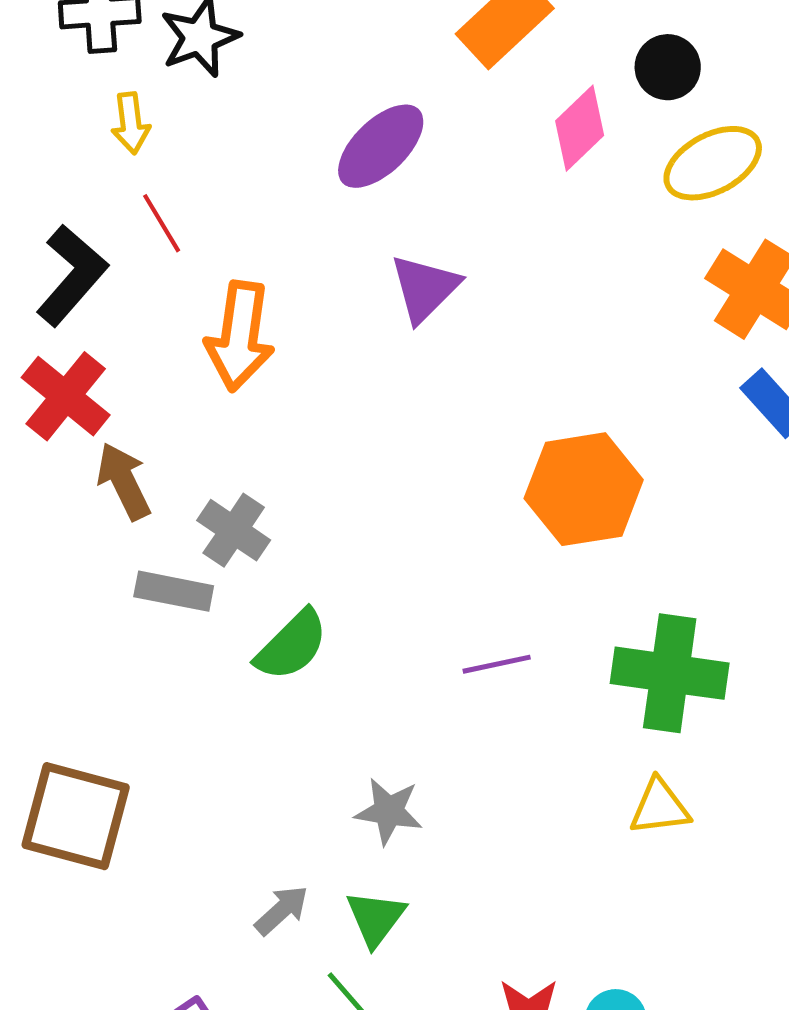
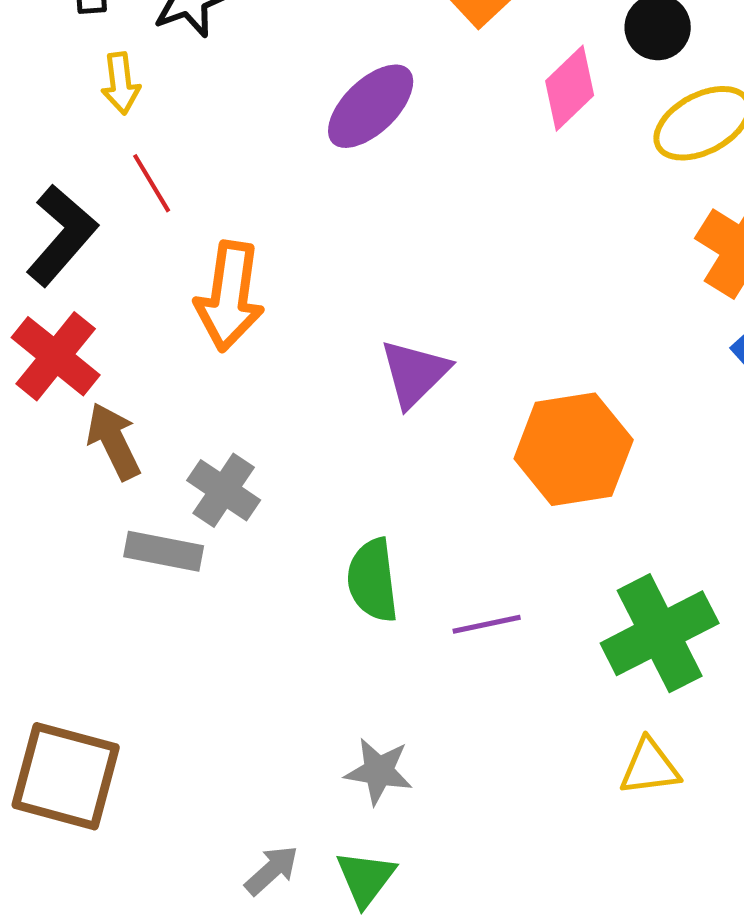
purple triangle: (425, 288) -> (415, 373), moved
green semicircle: (292, 645) -> (373, 580), moved, turned 128
green cross: (670, 673) -> (660, 633), turned -35

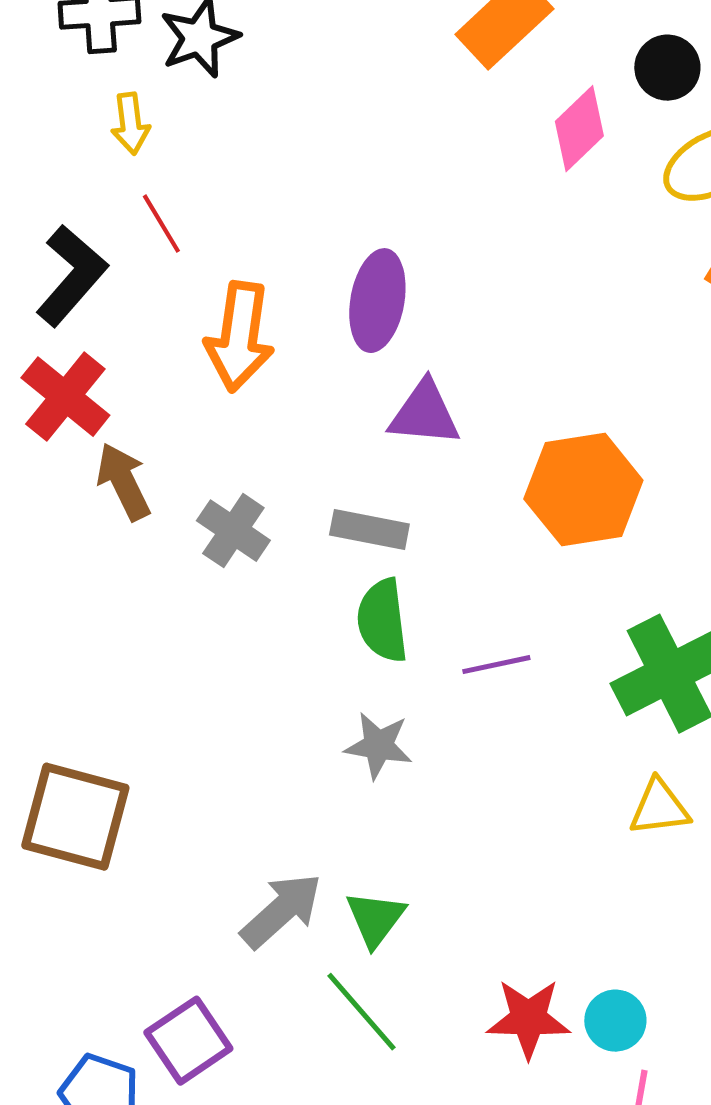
purple ellipse: (371, 106) -> (377, 301), moved, turned -36
purple triangle: (415, 373) -> (424, 414), turned 50
gray rectangle: (164, 551) -> (369, 530), moved
gray star: (379, 771) -> (378, 746), moved
gray arrow: (272, 870) -> (281, 911), size x1.5

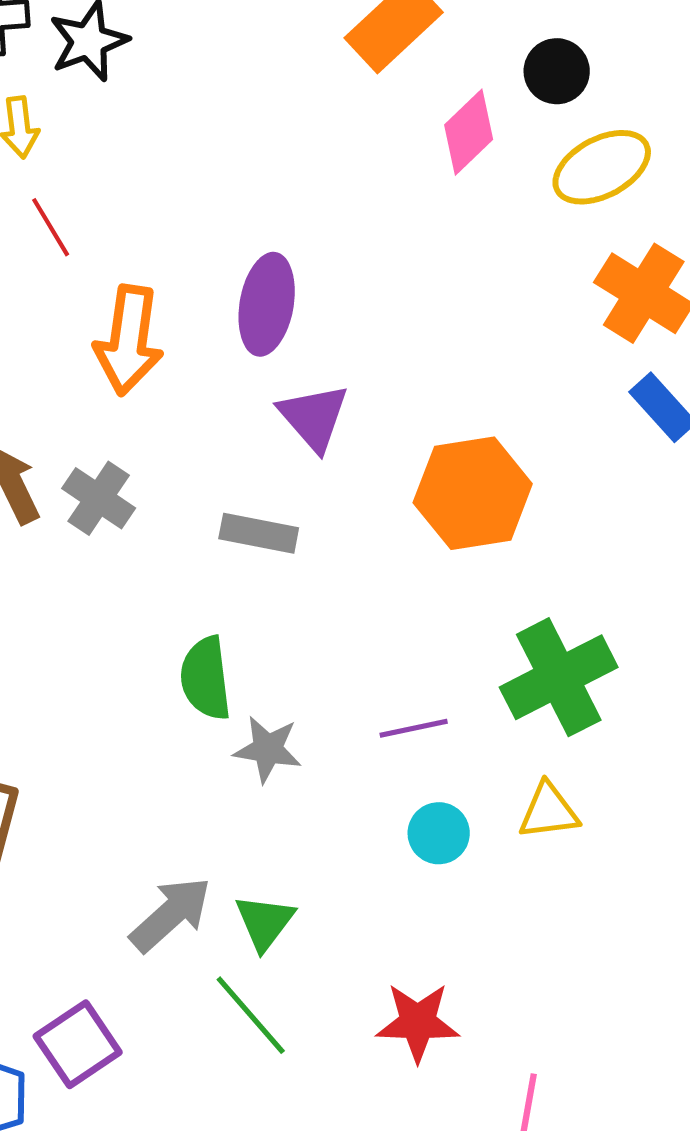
purple triangle: (424, 414) -> (314, 417), turned 44
gray cross: (233, 531) -> (99, 498), moved
green semicircle: (382, 621) -> (206, 678), moved
purple line: (496, 665) -> (414, 728), moved
cyan circle: (615, 1021) -> (439, 833), moved

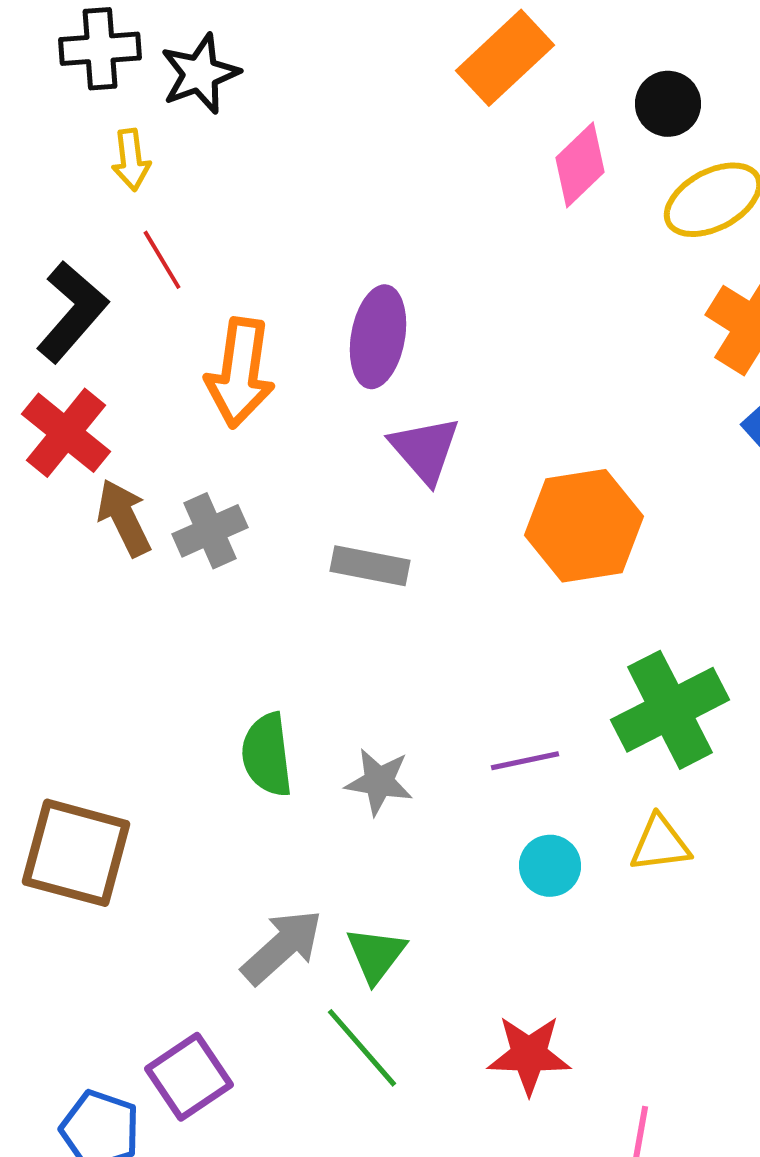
gray cross: (99, 498) -> (210, 531), turned 32
green semicircle: (206, 678) -> (267, 755), moved

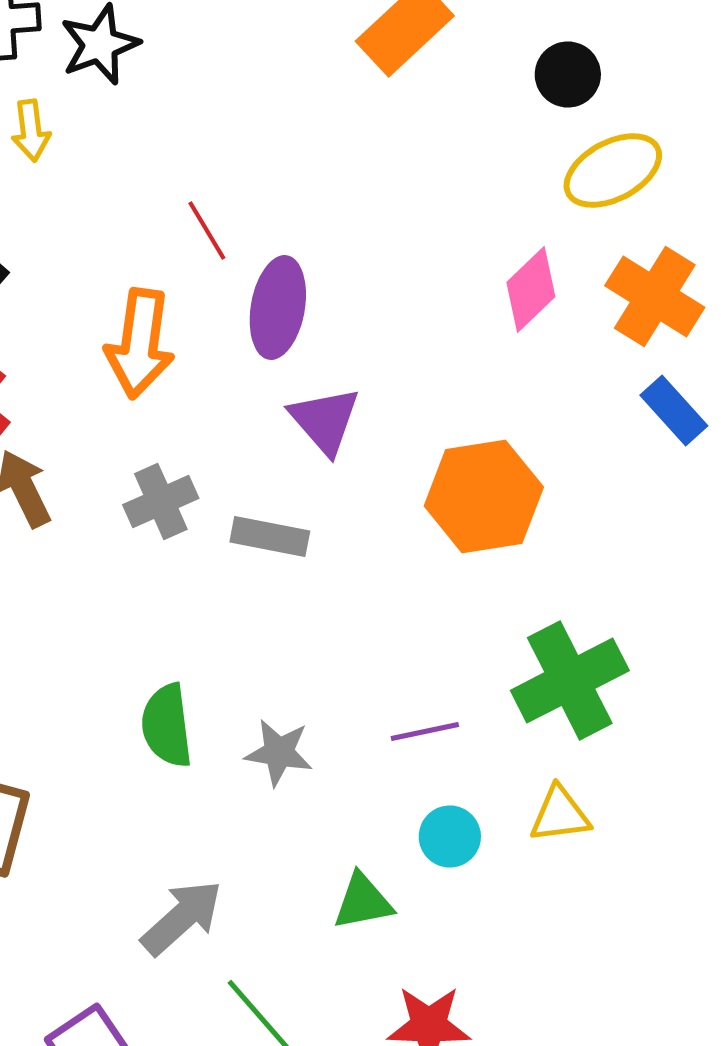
pink diamond: (580, 165) -> (531, 290), moved
red line: (162, 260) -> (207, 230), moved
gray cross: (210, 531) -> (161, 502), moved
green triangle: (376, 955) -> (363, 902), moved, turned 42

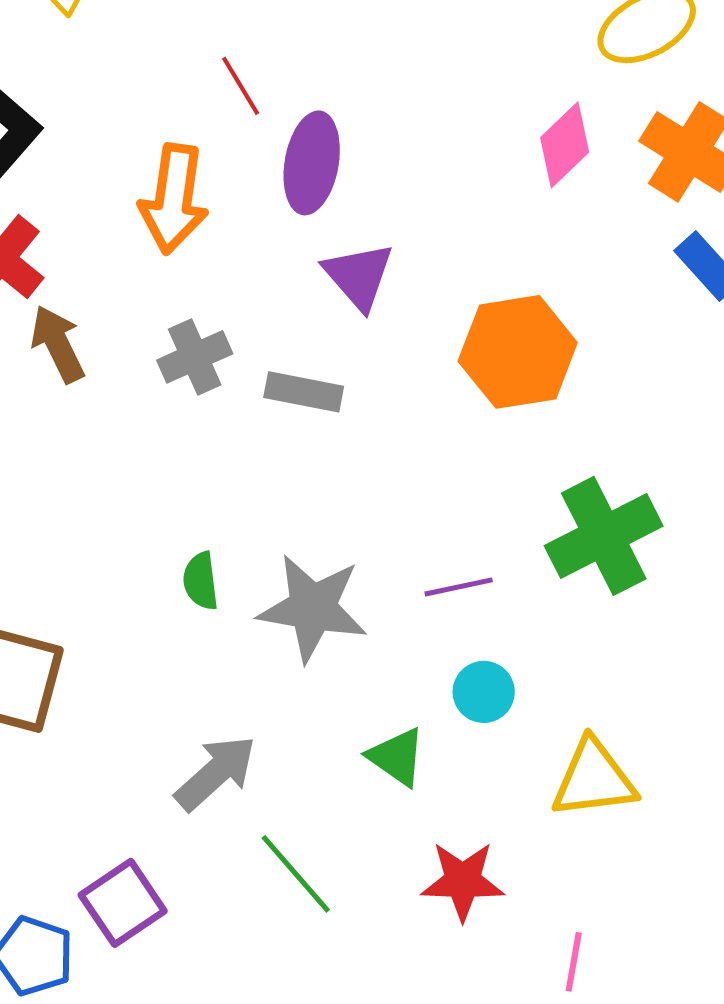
green semicircle: (167, 726) -> (201, 581), size x0.7
gray star: (279, 752) -> (313, 608), size x1.6
yellow triangle: (560, 814) -> (594, 779), moved, size x1.4
green triangle: (363, 902) -> (397, 757), turned 46

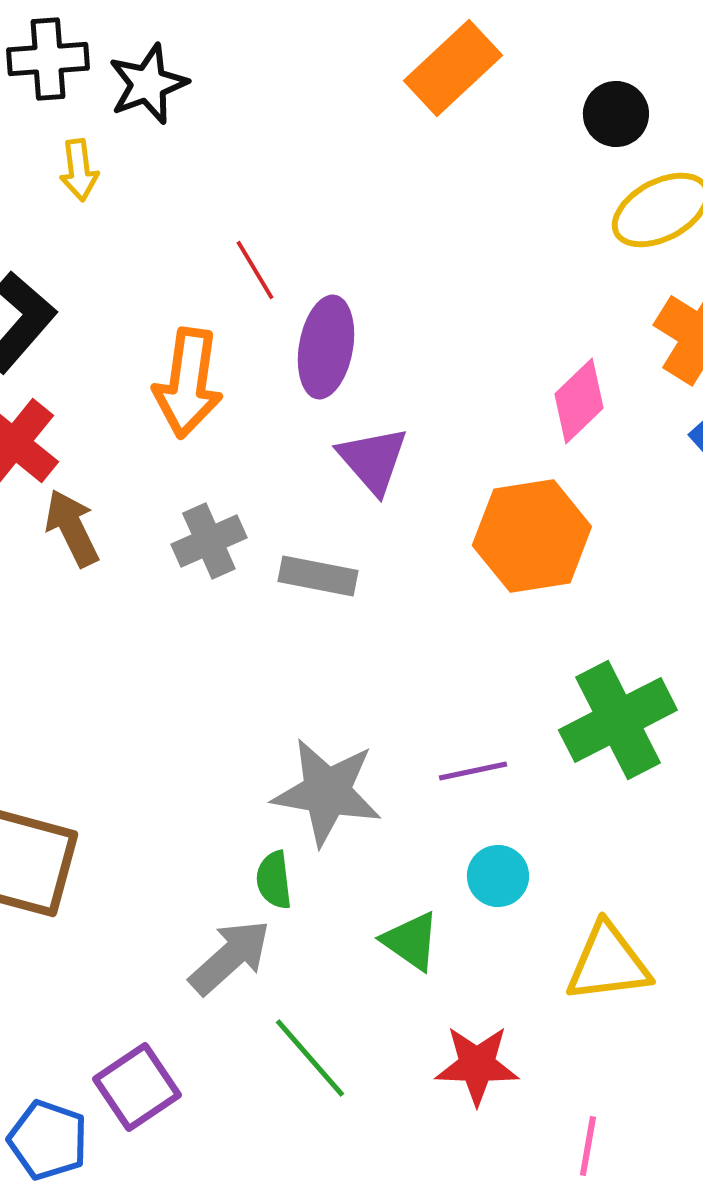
pink diamond: (565, 145) -> (579, 401), moved
green semicircle: (201, 581) -> (274, 880), moved

